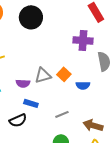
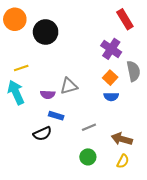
black circle: (31, 17) -> (46, 32), moved
purple cross: (83, 40) -> (111, 49), turned 30
orange square: (64, 74) -> (110, 78), moved

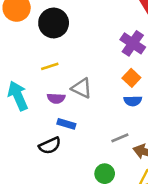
yellow line: (21, 68) -> (50, 66), moved
gray triangle: (69, 86) -> (82, 88), turned 42
gray line: (89, 127) -> (120, 138), moved

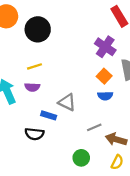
gray triangle: (82, 88) -> (67, 102), moved
purple semicircle: (56, 98) -> (32, 87), moved
black semicircle: (50, 146) -> (34, 134), turned 30

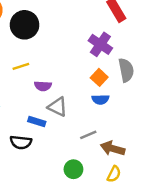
purple semicircle: (32, 87) -> (43, 86), moved

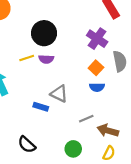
black circle: (25, 25) -> (44, 33), moved
purple semicircle: (43, 86) -> (46, 59), moved
black semicircle: (21, 142) -> (27, 145), moved, turned 36

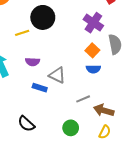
yellow line: (27, 58) -> (22, 33), moved
purple semicircle: (46, 59) -> (32, 62), moved

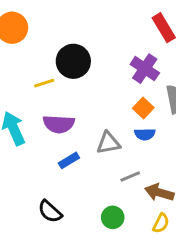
purple semicircle: (32, 62) -> (59, 124), size x1.5
gray triangle: (57, 75) -> (108, 143), moved, turned -36
blue rectangle: (40, 88) -> (69, 160), turned -48

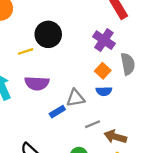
blue rectangle: (69, 160) -> (57, 112), moved

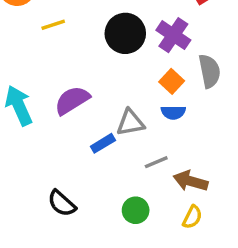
black circle: (48, 34) -> (125, 33), moved
yellow line: (25, 51) -> (53, 25), moved
purple semicircle: (37, 83) -> (72, 100), turned 145

